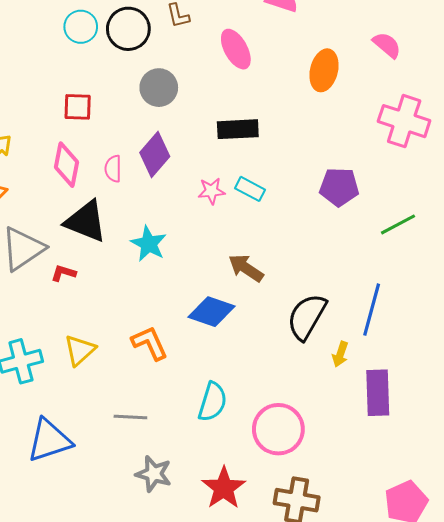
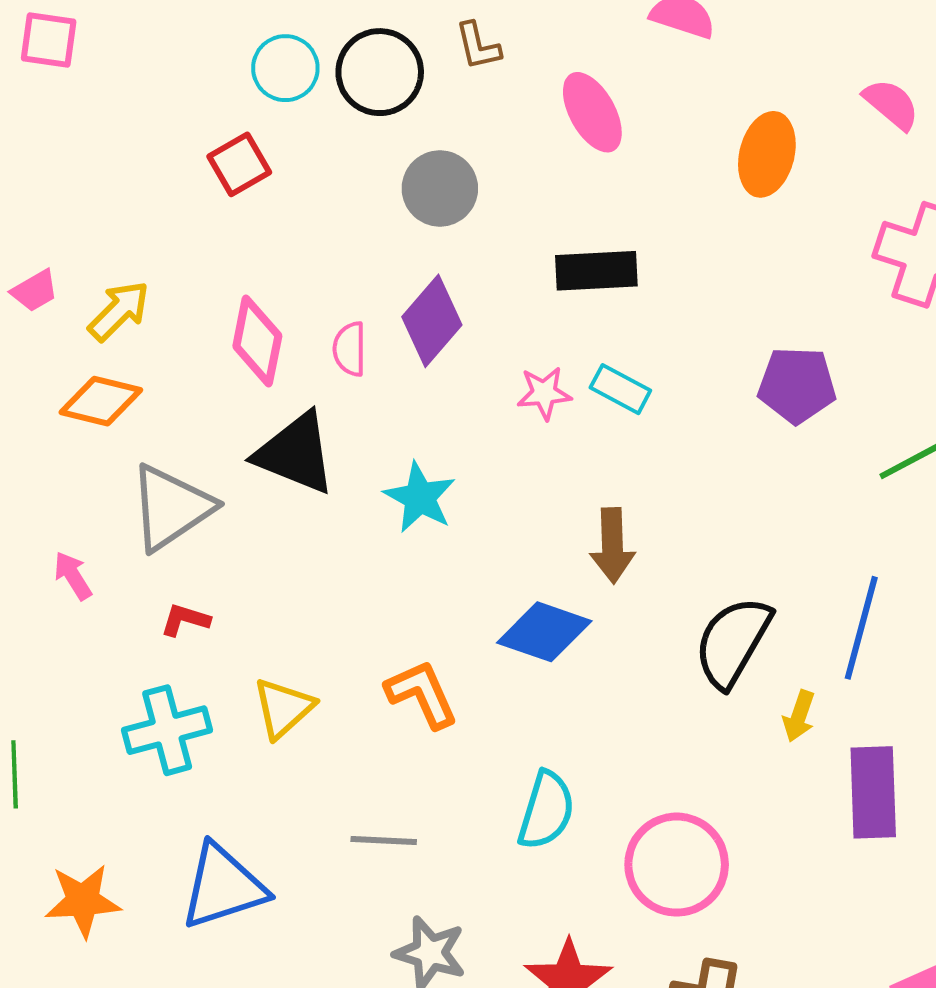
red square: (78, 107) -> (239, 164), moved, turned -32
brown arrow: (246, 268) -> (612, 546), turned -126
red L-shape: (63, 273) -> (185, 620), moved

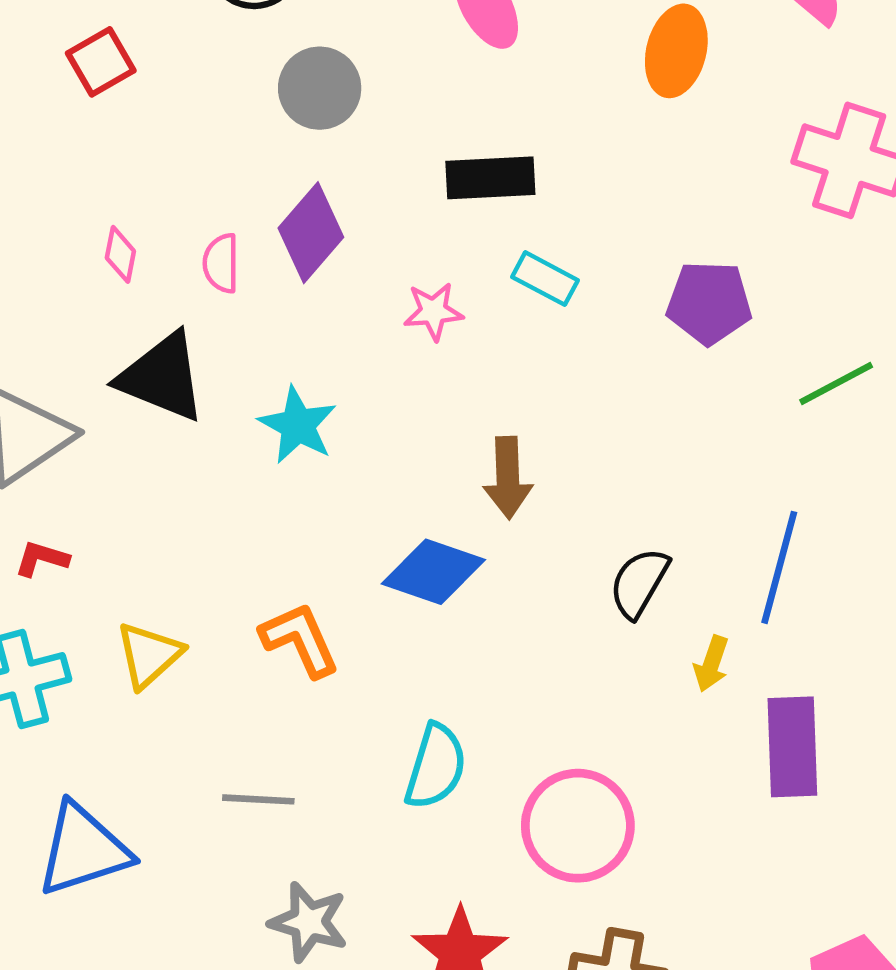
pink diamond: (257, 341) -> (120, 254), size x0.6
cyan rectangle: (620, 389) -> (545, 279), moved
black semicircle: (733, 642) -> (639, 583), size x0.7

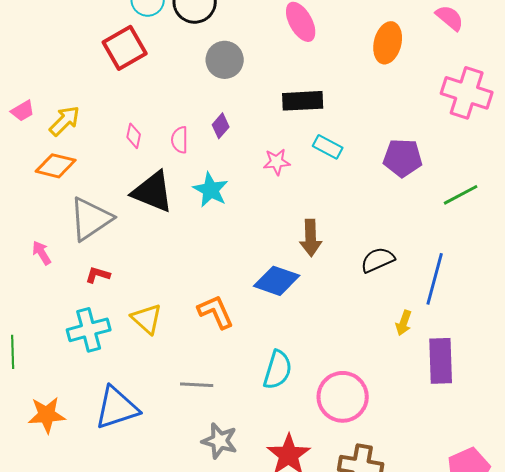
red square: (101, 62) -> (125, 48), size x1.4
purple diamond: (311, 233) -> (221, 126), size x0.6
cyan star: (298, 425) -> (211, 190), moved
black semicircle: (639, 583) -> (378, 260), moved, turned 36
yellow triangle: (149, 655) -> (147, 319), turned -36

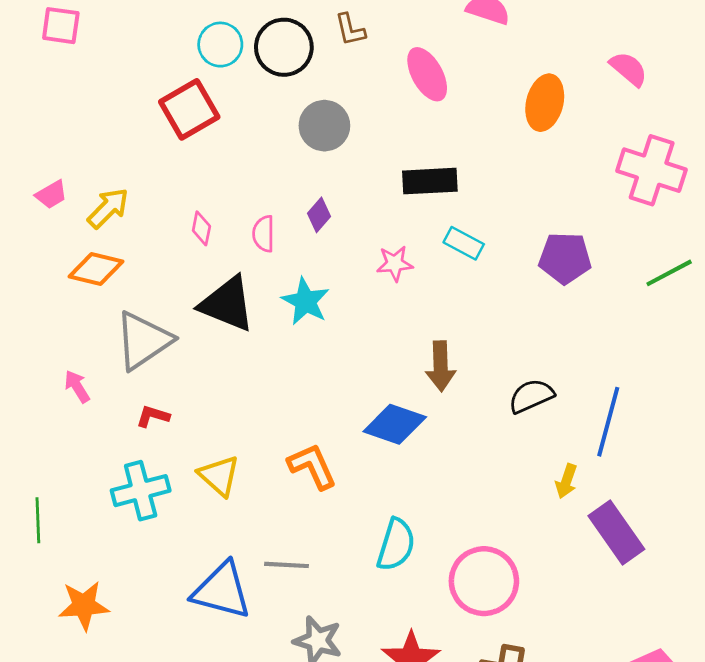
green line: (461, 195) -> (669, 273), moved
purple rectangle: (441, 361) -> (616, 532), turned -33
blue triangle: (117, 408) -> (222, 591), moved, turned 33

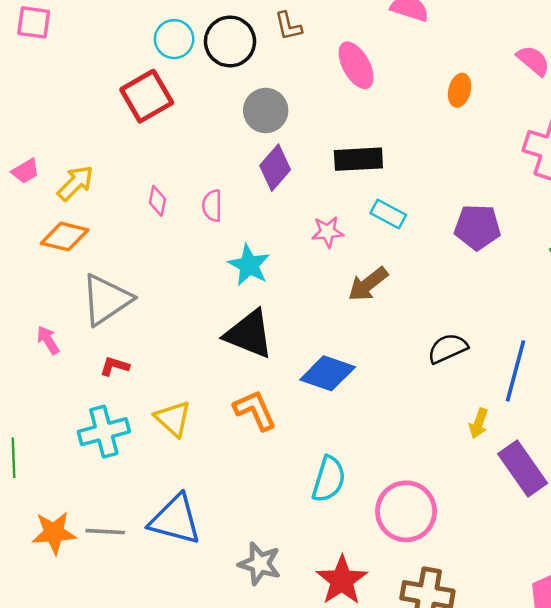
orange ellipse: (545, 103) -> (460, 90), size x0.7
purple diamond: (319, 215) -> (275, 168), moved, size x1.5
black triangle: (227, 304) -> (249, 334), moved
brown arrow: (441, 366) -> (368, 284), moved, turned 54
gray line: (287, 565) -> (105, 532), moved

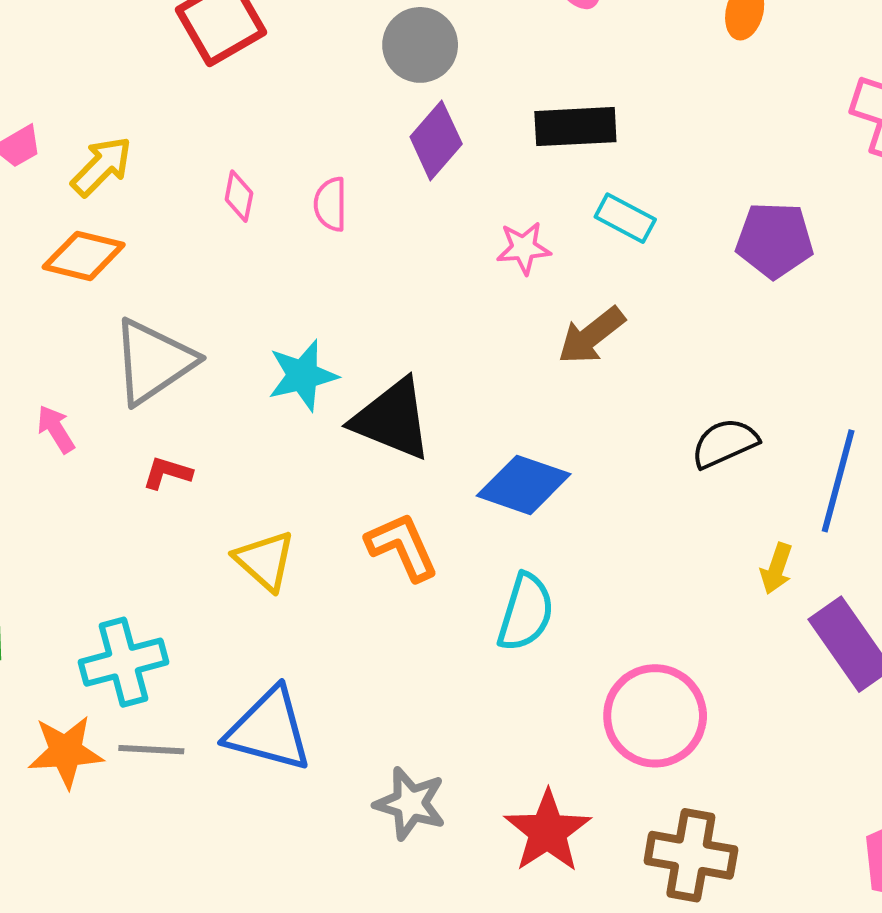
cyan star: (249, 265) -> (303, 375), moved, turned 30
cyan cross: (104, 432) -> (123, 662), moved
cyan semicircle: (329, 479) -> (526, 612), moved

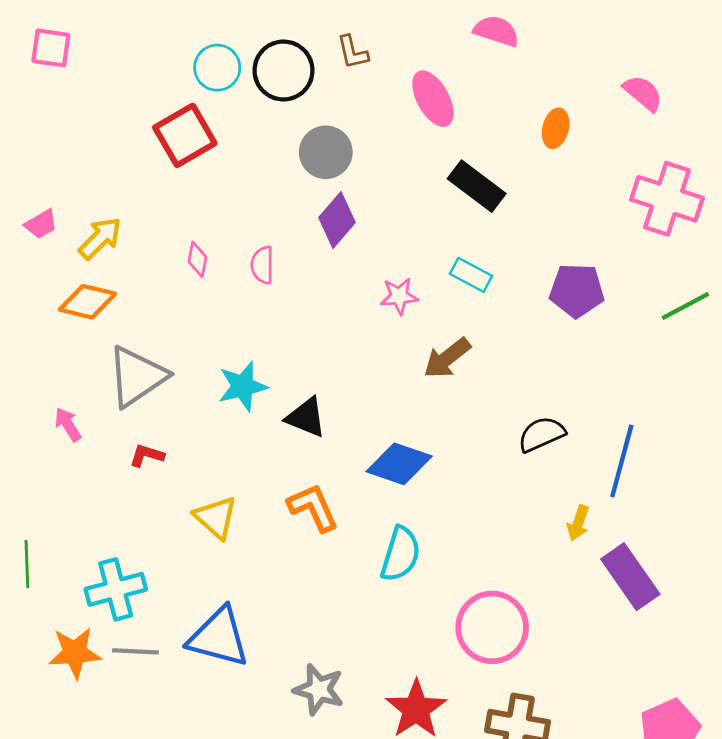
black rectangle: (575, 127) -> (477, 186), moved, turned 40
black triangle: (392, 419) -> (306, 417), size x0.7

